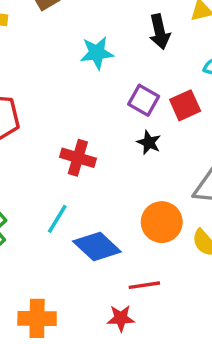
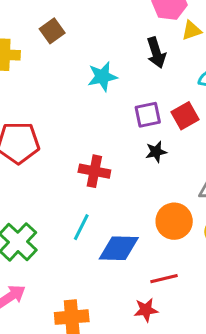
purple square: (144, 100) -> (148, 115), turned -36
black star: (149, 143) -> (156, 152), turned -30
blue diamond: (97, 247) -> (119, 248), turned -36

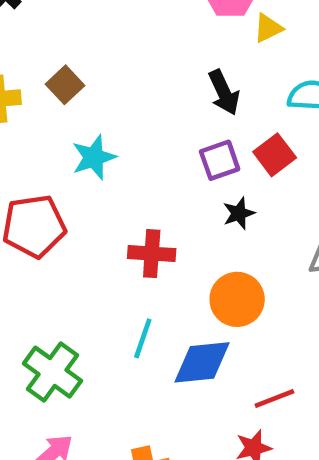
brown square: (52, 31) -> (65, 85), moved
black arrow: (156, 53) -> (224, 92), moved
cyan star: (102, 77) -> (94, 157), moved
orange circle: (174, 221) -> (237, 299), moved

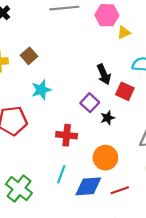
black arrow: (224, 92) -> (104, 74), moved
red square: (275, 155) -> (125, 91), turned -30
purple square: (220, 160) -> (90, 103), moved, turned -30
red line: (274, 399) -> (120, 190), moved

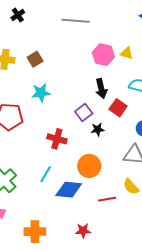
pink hexagon: (107, 15) -> (103, 55), moved
yellow triangle: (124, 33) -> (127, 53), turned 32
red line: (120, 190) -> (107, 199), moved

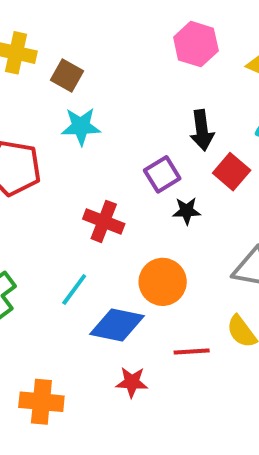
pink hexagon: (103, 55) -> (196, 44), moved
brown square: (35, 59) -> (67, 75), moved, turned -35
red star: (83, 231) -> (132, 382), moved

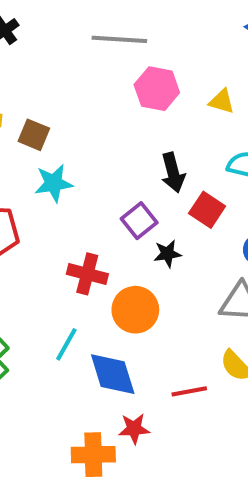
orange circle: (163, 282) -> (135, 310), moved
blue diamond: (117, 325) -> (113, 374), turned 68
orange cross: (41, 402) -> (93, 455), moved

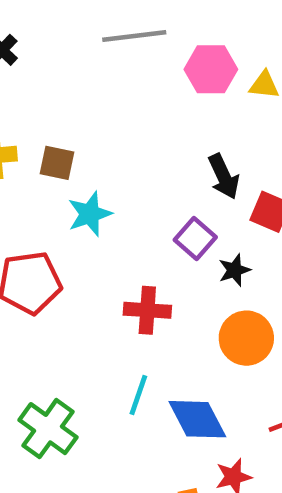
pink hexagon: (157, 89) -> (211, 69), moved
orange circle: (135, 310) -> (246, 338), moved

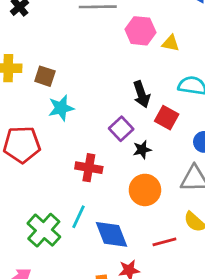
green cross: (48, 429) -> (44, 230), moved

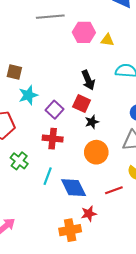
red square: (167, 118) -> (82, 104), moved
purple square: (121, 129) -> (55, 110), moved
green cross: (44, 230) -> (19, 161), moved, size x0.7

